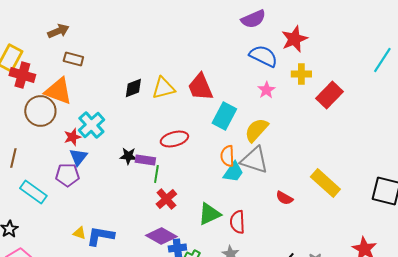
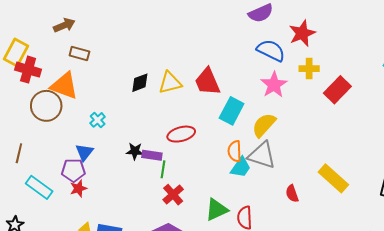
pink star: (266, 90) -> (274, 85), size x1.5
cyan cross: (91, 125) -> (98, 120), size x0.6
red star: (72, 137) -> (78, 188), moved
red semicircle: (284, 198) -> (292, 194), turned 42

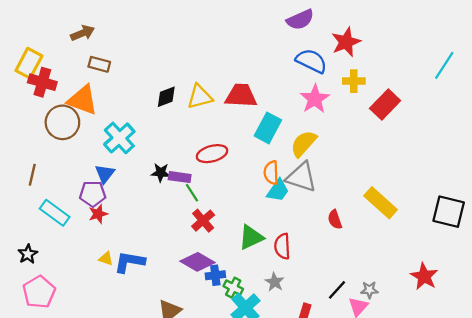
red trapezoid: (207, 82) -> (241, 96), turned 116
cyan cross: (98, 120) -> (119, 138), size x1.8
green line: (163, 169) -> (192, 193), turned -42

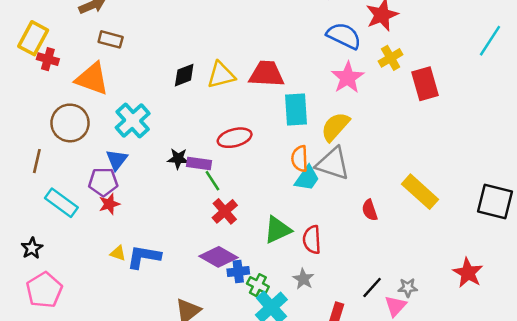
yellow cross: (354, 81) -> (391, 58), turned -30
red cross: (42, 82) -> (48, 59), size x0.7
red rectangle: (385, 105) -> (425, 84), turned -60
brown circle: (62, 122) -> (70, 123), moved
cyan rectangle: (268, 128) -> (296, 109), turned -32

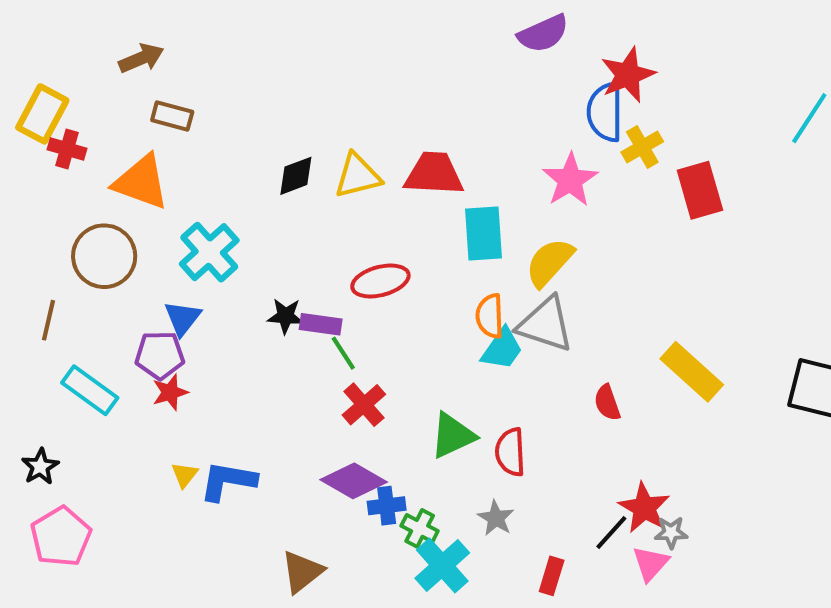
blue semicircle: (344, 36) -> (605, 112), moved, turned -116
yellow triangle: (118, 253) -> (185, 475), turned 49
red star: (468, 273) -> (644, 508), moved

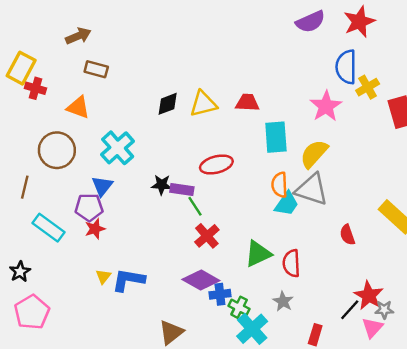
red star: (628, 75) -> (359, 22), moved
red trapezoid: (434, 174) -> (247, 103), size x0.7
orange triangle: (141, 182) -> (78, 107), size x0.7

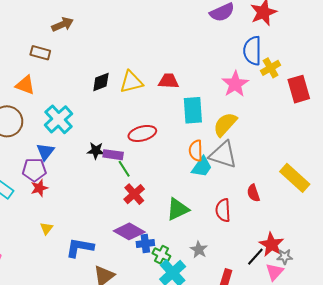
brown arrow: (78, 36) -> (63, 24), moved
red semicircle: (291, 263) -> (223, 210), moved
blue L-shape: (128, 280) -> (80, 248), moved

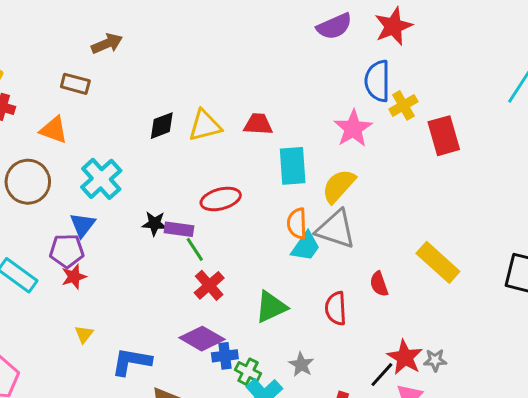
gray star: (285, 257) -> (435, 360), moved

